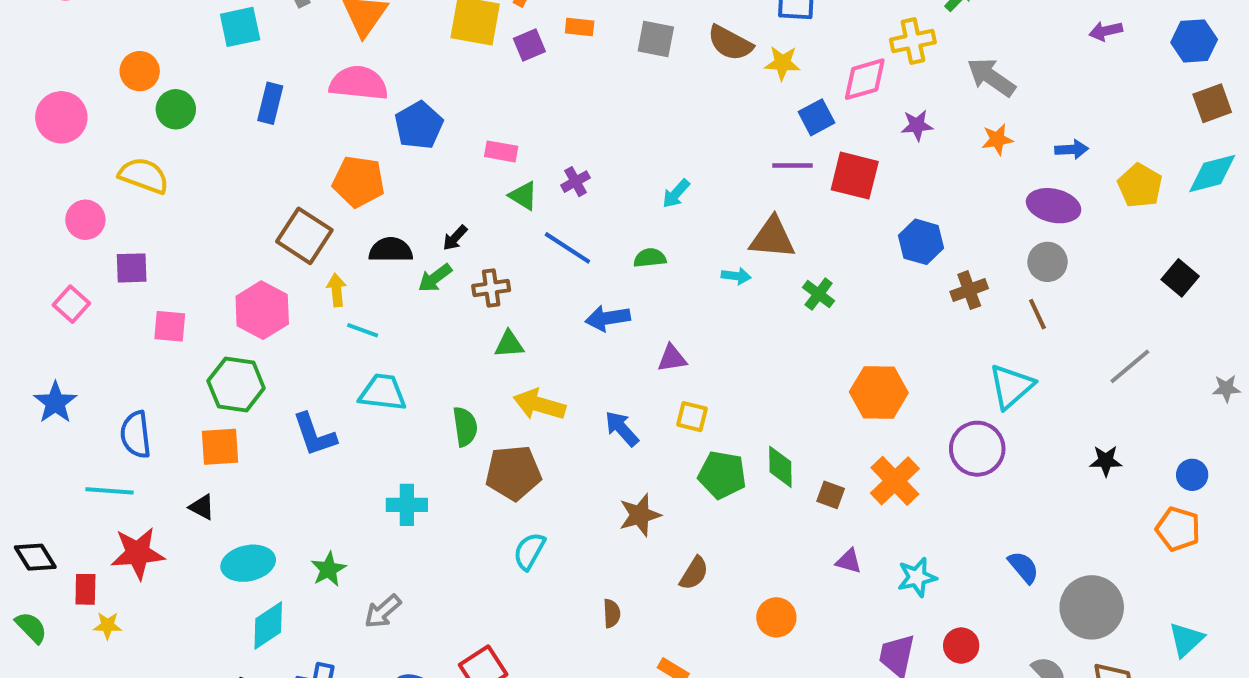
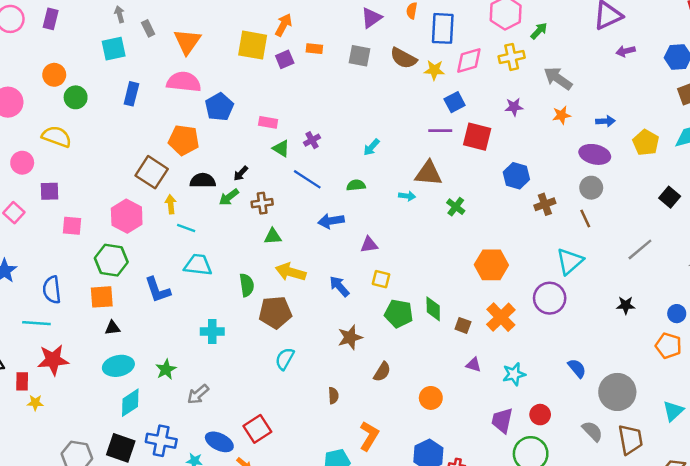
pink diamond: (865, 79) -> (469, 61), moved
black triangle: (202, 507) -> (112, 328), moved, turned -35

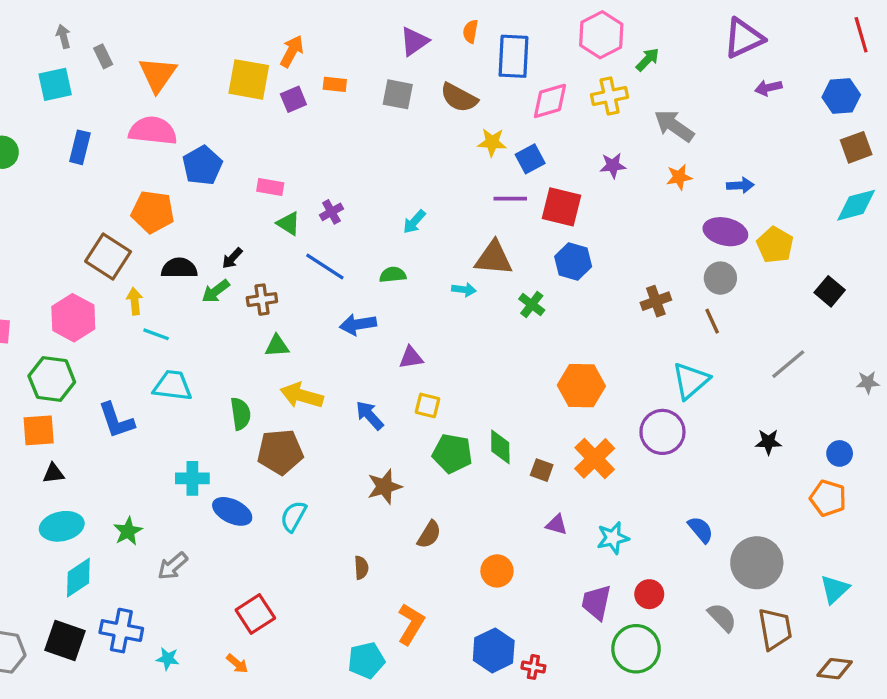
yellow star: (434, 70) -> (492, 142), moved
yellow pentagon: (646, 143) -> (775, 245), moved
blue hexagon: (516, 176) -> (573, 261), moved
blue ellipse: (219, 442) -> (232, 511), moved

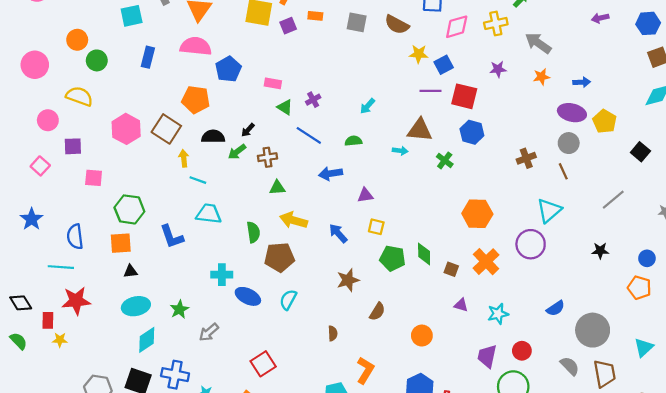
pink hexagon: (73, 318) -> (126, 129), moved
blue semicircle: (701, 530) -> (556, 308), turned 96

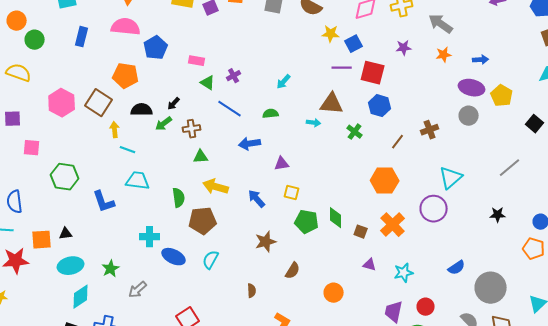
brown line: (563, 171) -> (398, 142), moved, turned 63
orange square: (121, 243) -> (42, 240), moved

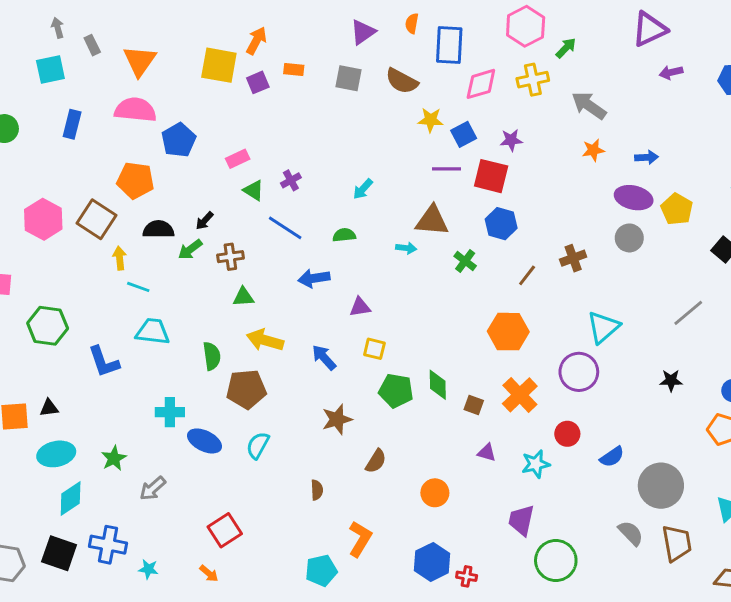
purple star: (404, 48) -> (511, 140), moved
pink rectangle: (197, 61) -> (238, 159), turned -35
red circle: (426, 307) -> (567, 434), moved

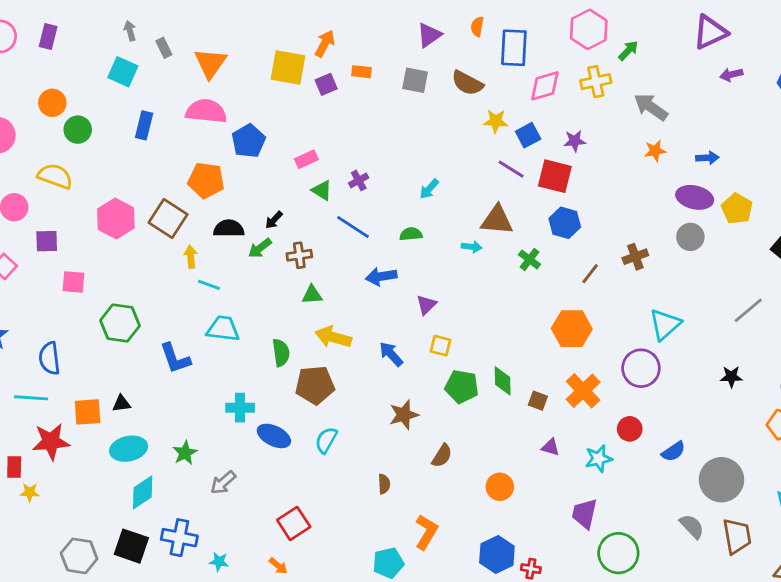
cyan square: (50, 70) -> (123, 72), turned 36
purple line: (446, 169) -> (511, 169), turned 32
purple triangle: (360, 307) -> (426, 305), turned -35

